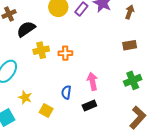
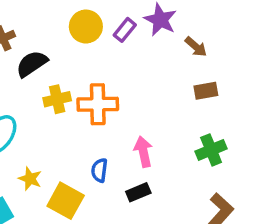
brown arrow: (130, 12) -> (196, 47), moved, turned 112
orange cross: (65, 53) -> (98, 104), size x1.6
yellow square: (46, 111) -> (66, 201), size x1.5

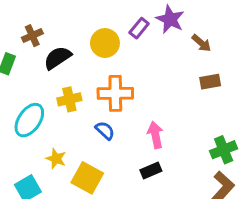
yellow circle: (86, 27) -> (105, 43), moved
yellow cross: (57, 99) -> (69, 99), moved
green cross: (211, 150) -> (224, 150), moved
blue semicircle: (99, 170) -> (105, 130), moved, turned 126

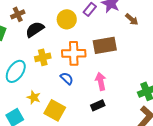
brown rectangle: (210, 82) -> (105, 45), moved, size x1.6

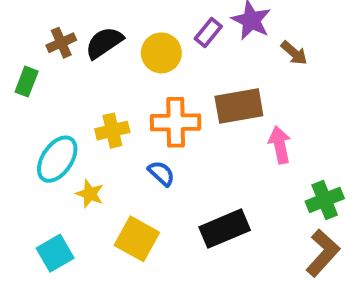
black semicircle: (35, 29) -> (104, 43), moved
pink arrow: (101, 81) -> (280, 145), moved
yellow star: (34, 97) -> (90, 194), moved
black rectangle: (98, 105) -> (225, 229), size x1.6

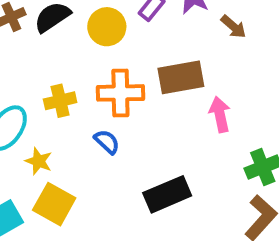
yellow square: (137, 239) -> (54, 204), moved

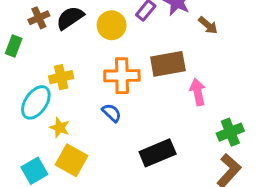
yellow cross: (60, 101) -> (61, 77), moved

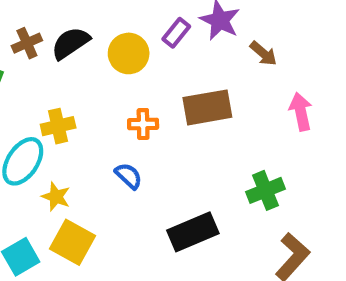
orange cross: (122, 76) -> (143, 124), size x0.6
pink arrow: (198, 92) -> (301, 112), moved
green cross: (230, 132) -> (265, 190), moved

